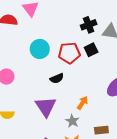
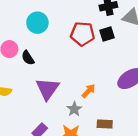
cyan circle: (40, 49) -> (37, 23), moved
black semicircle: (57, 78) -> (28, 58), moved, turned 72

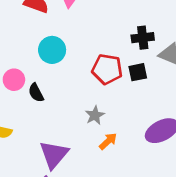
purple triangle: (47, 89) -> (54, 155), moved
gray star: (74, 109) -> (95, 115), moved

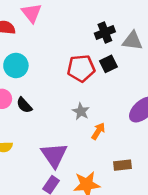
cyan circle: (52, 50) -> (16, 65), moved

